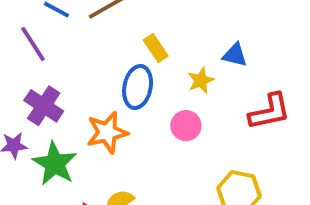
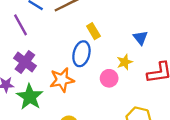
blue triangle: (235, 55) -> (140, 38), turned 35
yellow star: (201, 80) -> (125, 62), moved

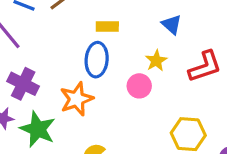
yellow rectangle: (93, 31) -> (107, 27), turned -49

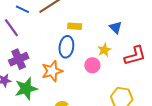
purple cross: (23, 84) -> (19, 59), turned 36
green star: (38, 129) -> (26, 89), turned 30

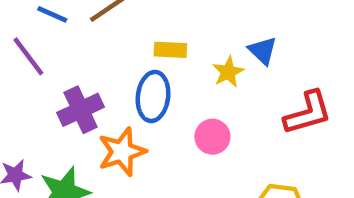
yellow star: (104, 50) -> (228, 72), moved
purple cross: (19, 59) -> (81, 110), moved

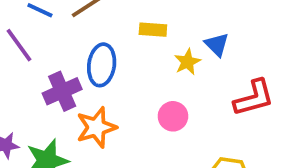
yellow rectangle: (170, 50) -> (153, 30), moved
blue ellipse: (153, 96) -> (102, 65), moved

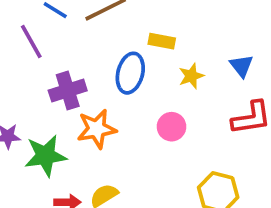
blue triangle: (217, 45) -> (241, 66), moved
blue ellipse: (102, 65) -> (130, 73), moved

